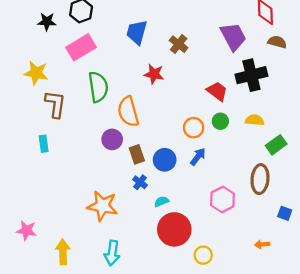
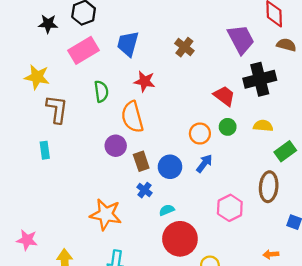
blue trapezoid: (137, 32) -> (128, 44), moved
red star: (154, 74) -> (144, 81), moved
green semicircle: (98, 87) -> (101, 91), size x0.7

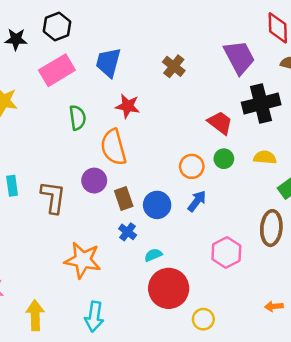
brown L-shape: (57, 109) -> (53, 197), moved

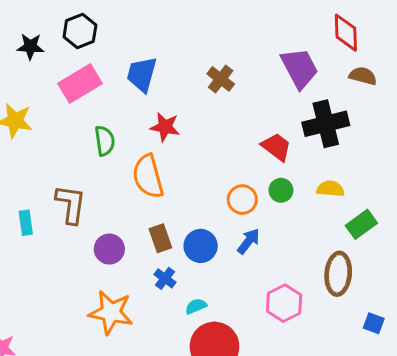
purple circle: (94, 181) -> (109, 249), moved
brown L-shape: (53, 197) -> (71, 204), moved

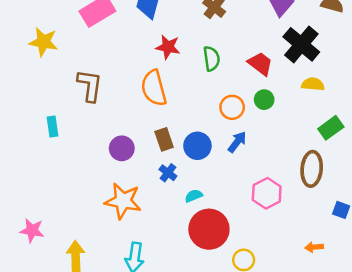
black cross: (326, 124) -> (301, 44), turned -36
green semicircle: (105, 141) -> (212, 59), moved
yellow semicircle: (330, 189) -> (313, 84), moved
brown L-shape: (71, 204) -> (90, 86), moved

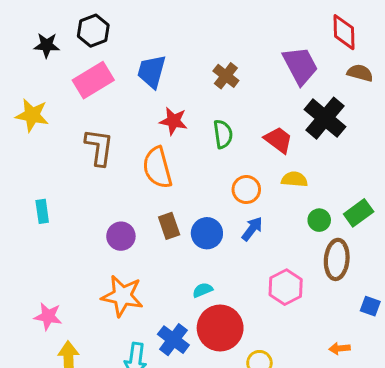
yellow semicircle: (313, 84) -> (294, 179), moved
brown L-shape: (90, 86) -> (99, 147), moved
green circle: (264, 100) -> (319, 220), moved
blue cross: (168, 173) -> (173, 340), moved, size x1.5
pink star: (32, 230) -> (48, 316), moved

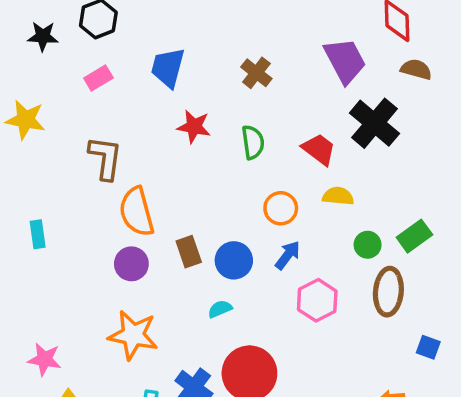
pink rectangle: (93, 80) -> (98, 78), size x0.6
orange semicircle: (157, 168) -> (137, 212), moved
pink hexagon: (286, 287) -> (317, 300), moved
cyan semicircle: (203, 290) -> (220, 309), moved

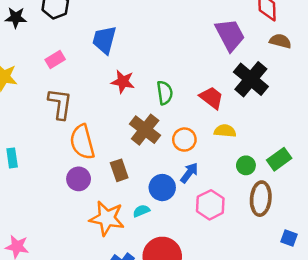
brown cross: (256, 73) -> (145, 130), moved, size x1.4
pink rectangle: (98, 78) -> (55, 60), moved
blue circle: (234, 260) -> (162, 188), moved
orange star: (133, 335) -> (107, 218), moved

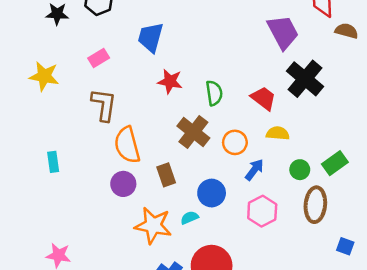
brown semicircle: (280, 41) -> (347, 31), moved
blue arrow: (189, 173) -> (254, 170), moved

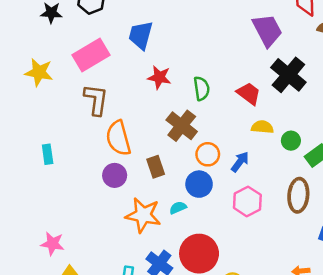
pink rectangle: (99, 58) -> (91, 55), size x1.8
orange circle: (235, 142) -> (208, 154), moved
green circle: (300, 170) -> (291, 141), moved

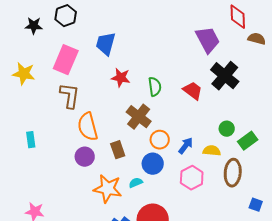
pink rectangle: (91, 55) -> (66, 60), turned -36
yellow semicircle: (262, 127) -> (212, 151), moved

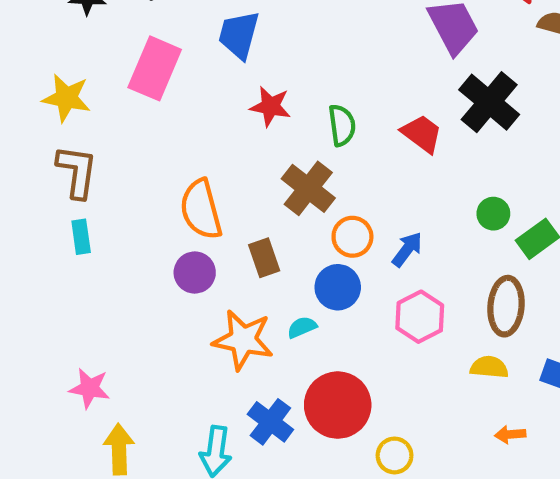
brown L-shape: (70, 96) -> (77, 172), moved
yellow semicircle: (212, 151) -> (489, 367), moved

